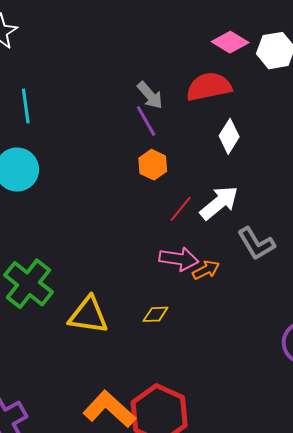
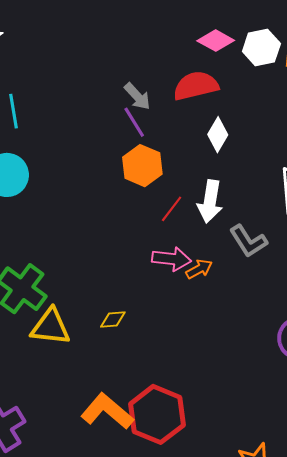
orange hexagon: (153, 165) -> (142, 166), size x1.4
white arrow: (219, 203) -> (210, 201), turned 141
yellow diamond: (156, 314) -> (113, 320), moved
yellow triangle: (88, 315) -> (51, 327), moved

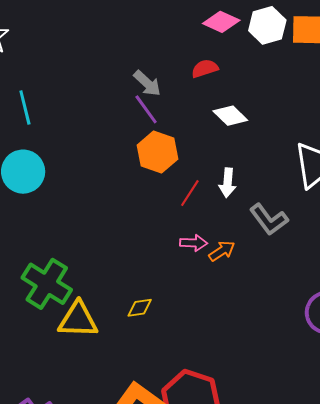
red semicircle: (196, 86) -> (205, 68), size x0.6
white diamond: (218, 135) -> (230, 116), turned -72
white arrow: (210, 201) -> (228, 183), size x0.7
pink arrow: (171, 259) -> (194, 243), size x0.7

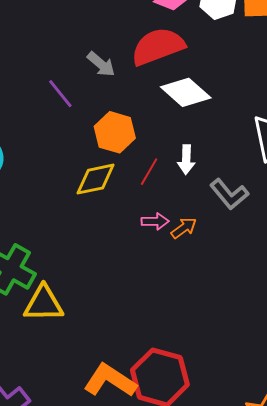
red semicircle: (205, 68) -> (158, 46), size x2.0
purple line: (146, 109) -> (60, 94), moved
white diamond: (230, 116) -> (186, 92), size x1.4
yellow diamond: (140, 308) -> (95, 179), moved, size x1.6

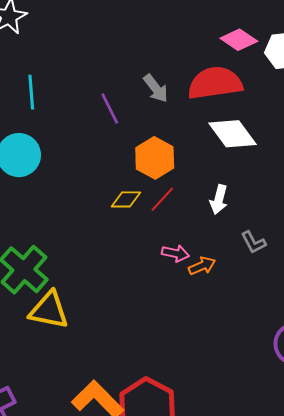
red line: (149, 172) -> (162, 199), moved
yellow diamond: (95, 179) -> (126, 199), size x0.7
gray L-shape: (229, 194) -> (253, 242), size x0.7

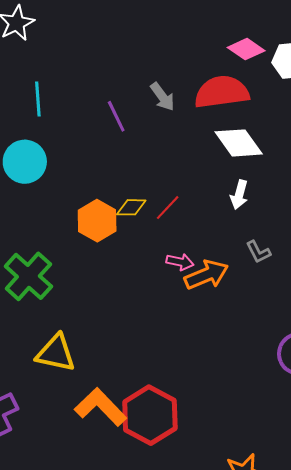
orange hexagon: (155, 158) -> (97, 221), moved
white arrow: (219, 200) -> (239, 195), moved
orange arrow: (202, 266) -> (206, 275), size x1.6
yellow triangle: (49, 310) -> (56, 353), moved

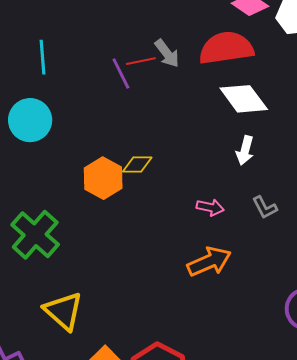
red line: (168, 208) -> (141, 61), moved, turned 36
pink arrow: (180, 262) -> (210, 207), moved
orange arrow: (206, 275) -> (209, 262), moved
yellow triangle: (56, 353) -> (63, 311), turned 30

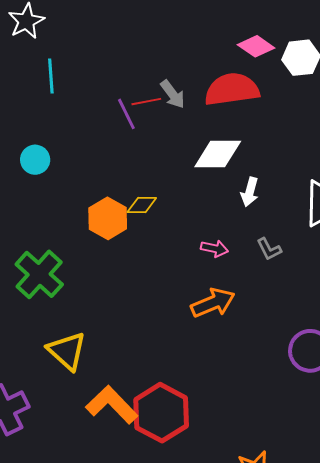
cyan line: (42, 57) -> (51, 76), moved
white diamond: (244, 99) -> (218, 154), moved, turned -54
cyan circle: (30, 120) -> (35, 160), size x0.7

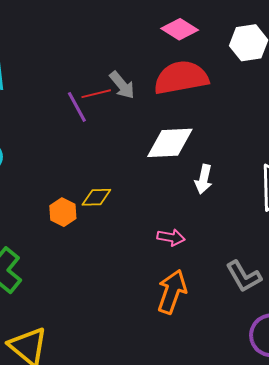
pink diamond: (256, 46) -> (180, 29), moved
orange hexagon: (108, 218) -> (63, 212), size x0.7
gray L-shape: (269, 249) -> (244, 276), moved, size x1.4
orange arrow: (213, 303) -> (172, 292), turned -45

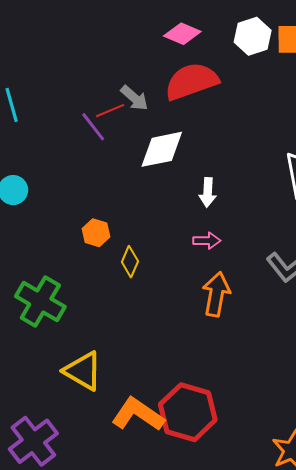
white diamond: (170, 143) -> (162, 149), moved
white arrow: (204, 179) -> (208, 192), moved
yellow diamond: (96, 197) -> (130, 262), moved, turned -56

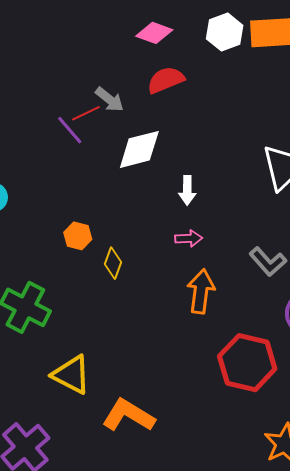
red semicircle: (191, 81) -> (166, 80), size x0.7
red hexagon: (188, 412) -> (247, 363), moved

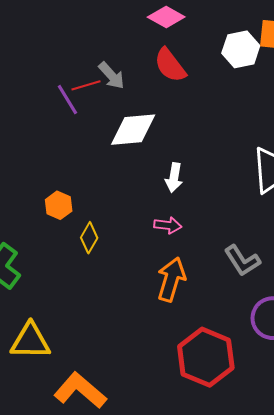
white hexagon: (225, 32) -> (241, 49), moved
red semicircle: (166, 80) -> (170, 65), turned -114
yellow triangle: (71, 375) -> (30, 341), turned -36

